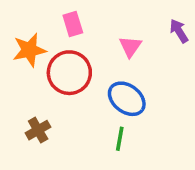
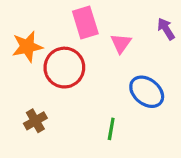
pink rectangle: (73, 24) -> (85, 22), moved, size x1.4
blue ellipse: (127, 99) -> (147, 92), moved

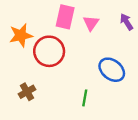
pink rectangle: (85, 22) -> (65, 17), turned 30
pink triangle: (121, 43) -> (91, 23), moved

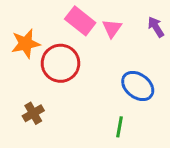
pink rectangle: (65, 17) -> (80, 21), turned -65
green line: (85, 98) -> (120, 127), moved

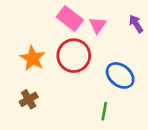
orange star: (26, 44) -> (33, 58), moved, turned -30
red circle: (60, 63) -> (74, 56), moved

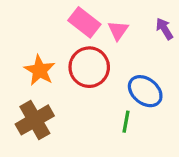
brown cross: (29, 99) -> (35, 120), size x1.6
green line: (104, 111) -> (126, 122), moved

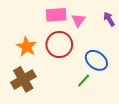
pink rectangle: (84, 22) -> (56, 15), turned -42
green line: (126, 122) -> (84, 81), turned 32

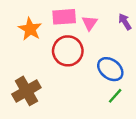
orange star: (26, 47) -> (30, 29), moved
green line: (84, 81) -> (115, 96), moved

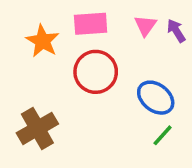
pink triangle: (90, 23) -> (145, 26), moved

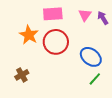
orange star: (43, 41) -> (29, 35), moved
brown cross: (37, 128) -> (22, 75), size x0.6

